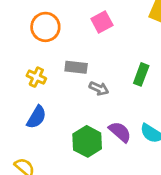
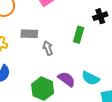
gray arrow: (99, 88) -> (48, 48), turned -128

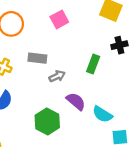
gray arrow: (48, 48) -> (57, 76), turned 80
purple semicircle: (67, 79) -> (76, 101), moved

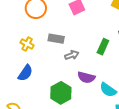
purple semicircle: (76, 101) -> (86, 77), turned 150

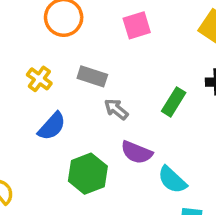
gray arrow: (72, 55) -> (116, 109), turned -128
blue semicircle: (25, 73) -> (52, 126), moved

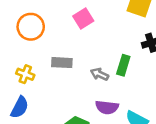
gray arrow: (116, 109) -> (100, 74), moved
blue semicircle: (52, 126) -> (20, 107), moved

